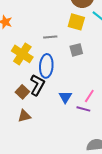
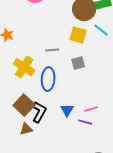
black L-shape: (37, 85) -> (39, 112), moved
brown square: (22, 92) -> (24, 105), size x1.5
pink line: (89, 96) -> (91, 109), turned 40

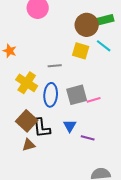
gray square: (78, 63) -> (77, 95), moved, size x1.5
pink line: (91, 109) -> (94, 100), moved
black L-shape: (39, 112) -> (42, 128), turned 145

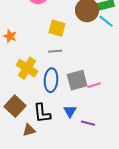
cyan line: (104, 46) -> (106, 21), moved
yellow square: (81, 51) -> (57, 28), moved
brown square: (27, 121) -> (15, 106), moved

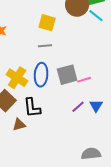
yellow cross: (27, 68) -> (17, 78), moved
blue triangle: (70, 111) -> (96, 106), moved
purple line: (88, 123) -> (78, 107), moved, turned -56

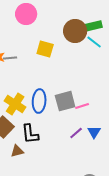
gray line: (45, 46) -> (10, 58), moved

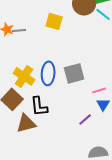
pink line: (82, 106) -> (99, 90), moved
purple line: (76, 133) -> (85, 119), moved
brown triangle: (17, 151) -> (26, 123), size x1.5

